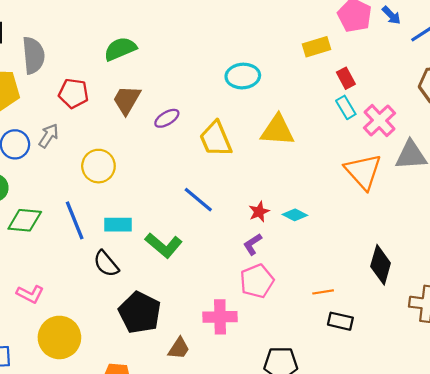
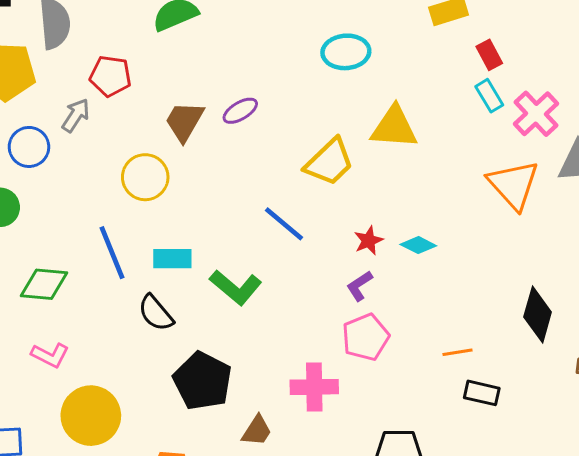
brown trapezoid: (127, 100) -> (184, 121), moved
gray arrow: (49, 136) -> (76, 115), moved
yellow trapezoid: (216, 139) -> (329, 162), moved, turned -111
green diamond: (25, 220) -> (44, 284), moved

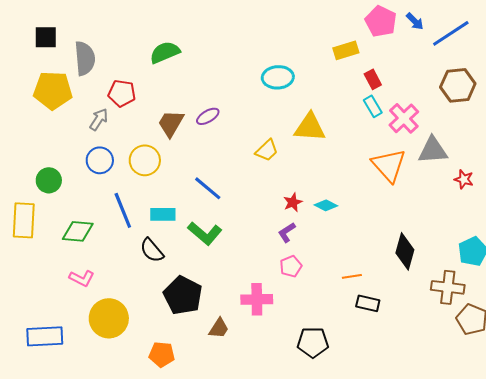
blue circle: (29, 147) -> (100, 160), moved
yellow trapezoid: (329, 162) -> (267, 150), size x0.7
blue line: (284, 224) -> (208, 188), moved
pink pentagon: (366, 337) -> (291, 266), size x0.7

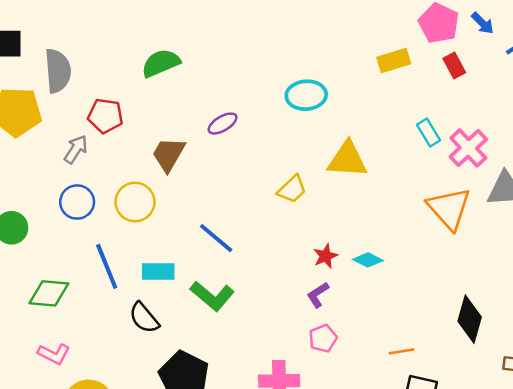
red rectangle: (373, 79) -> (454, 66), moved
purple ellipse: (208, 116) -> (223, 124), moved

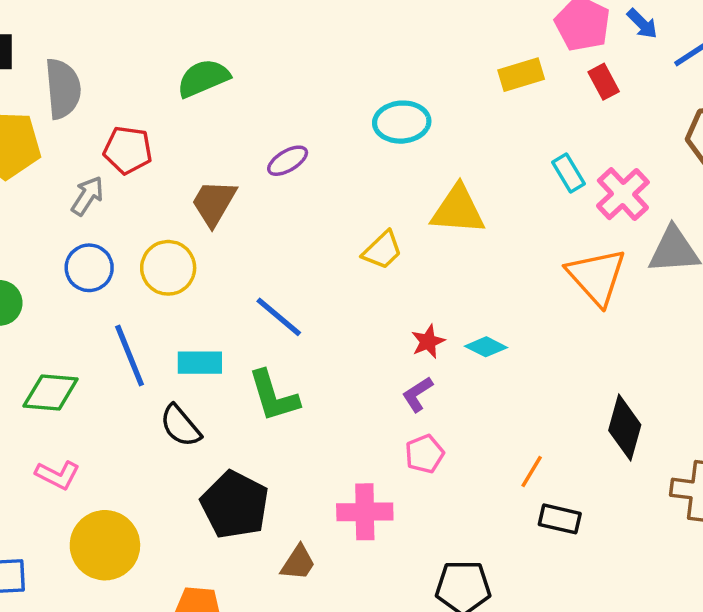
green L-shape: (212, 296) -> (274, 396), turned 33
orange line: (401, 351) -> (532, 471), turned -50

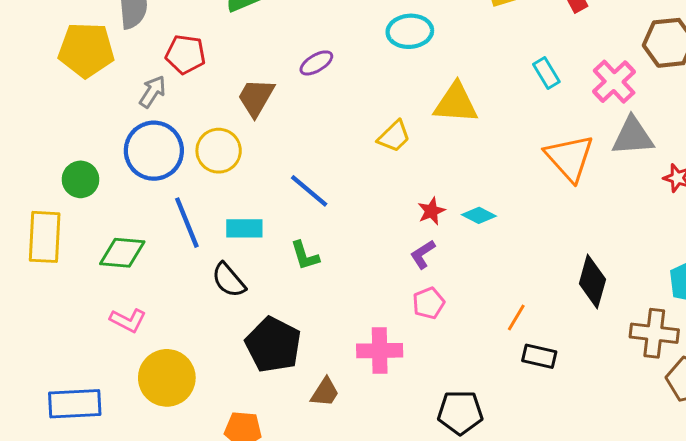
pink cross: (623, 194) -> (614, 82), moved
blue circle: (89, 268) -> (154, 151), size x1.5
green L-shape: (274, 396) -> (305, 256), size x0.7

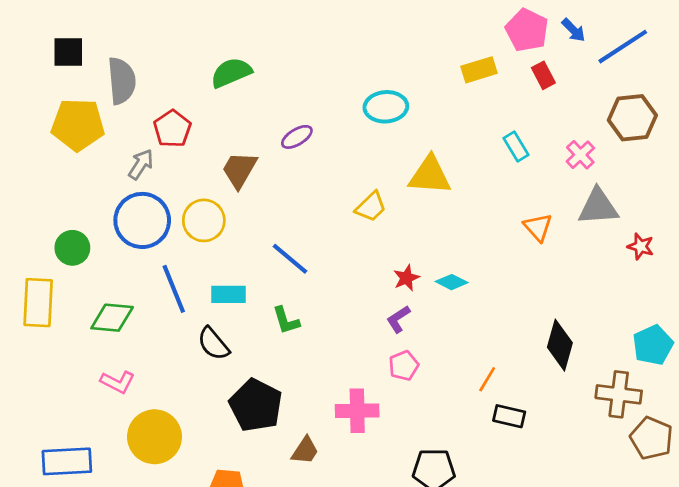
red pentagon: (185, 54) -> (172, 129), turned 30
pink cross: (614, 82) -> (580, 155), size x0.7
orange triangle: (569, 158) -> (538, 227), size x0.6

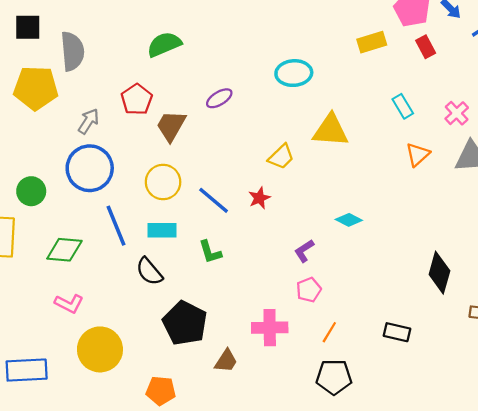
red pentagon: (172, 129) -> (137, 99), moved
yellow circle: (204, 220) -> (163, 182), moved
orange triangle: (538, 227) -> (418, 154), moved, turned 30
red star: (406, 278) -> (259, 198), moved
orange line: (487, 379) -> (329, 332), moved

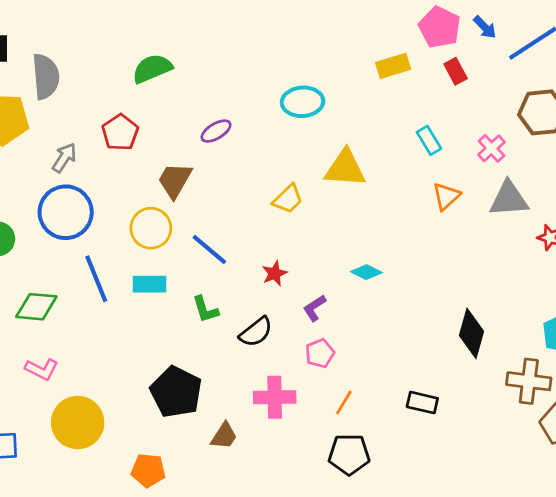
brown trapezoid: (171, 126) -> (175, 180), moved
red star: (259, 198) -> (275, 273), moved
black semicircle: (149, 271) -> (256, 332), moved, turned -88

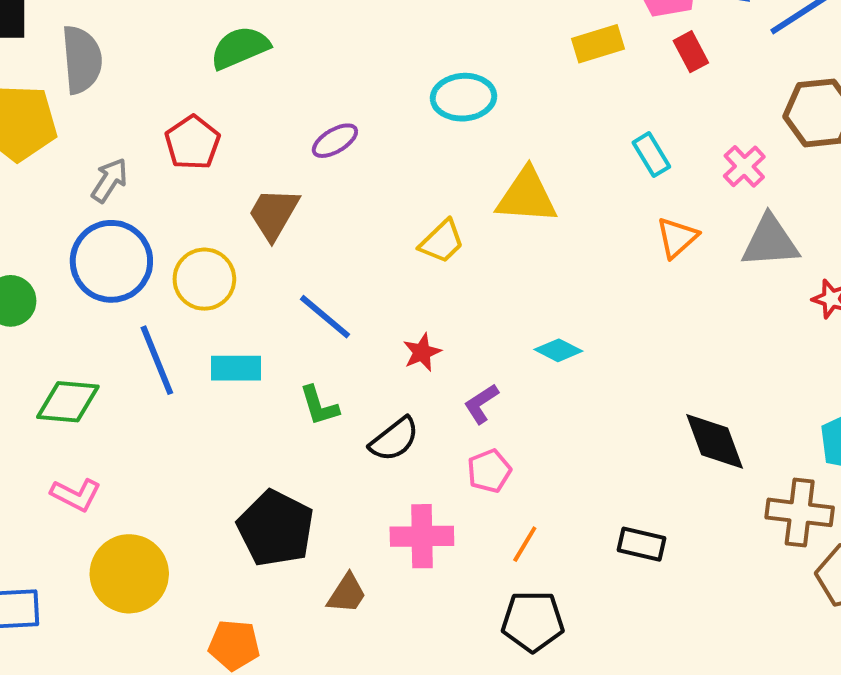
yellow circle: (151, 228) -> (204, 279), moved
black diamond: (472, 333) -> (715, 441), turned -36

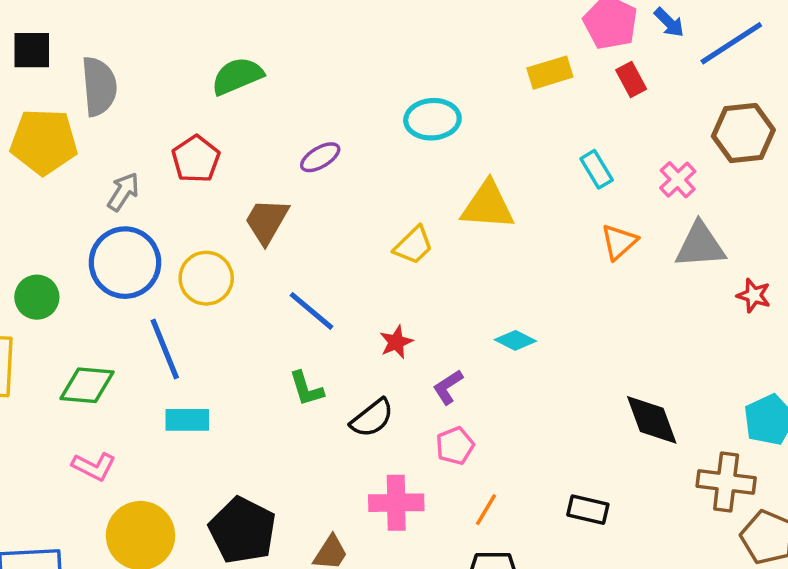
cyan rectangle: (236, 368) -> (187, 420), moved
black pentagon: (276, 528) -> (242, 530), moved

